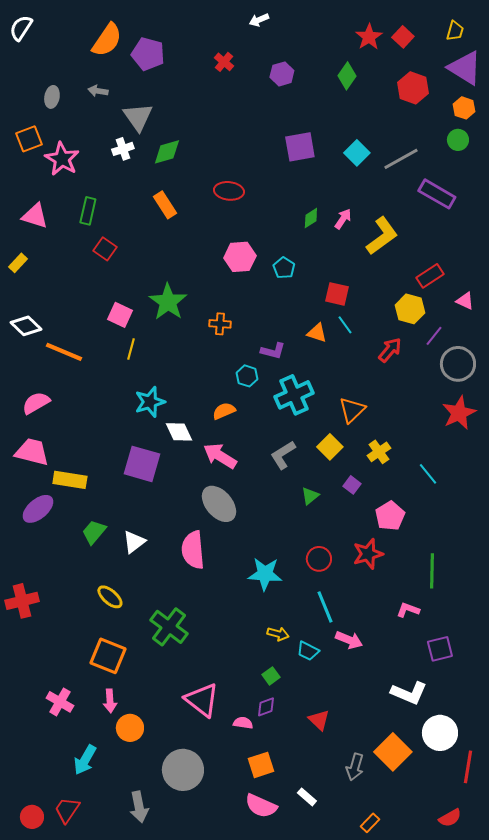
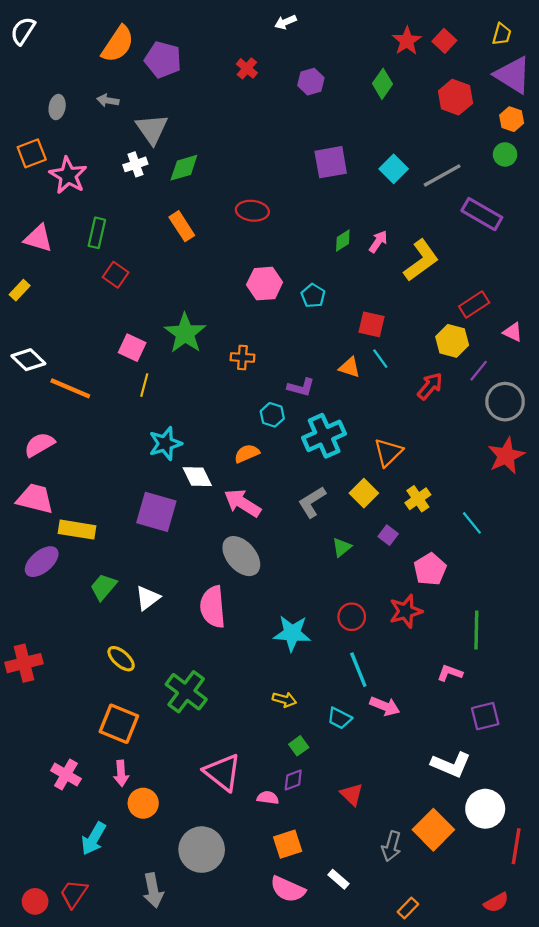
yellow arrow: (278, 634) -> (284, 699), moved

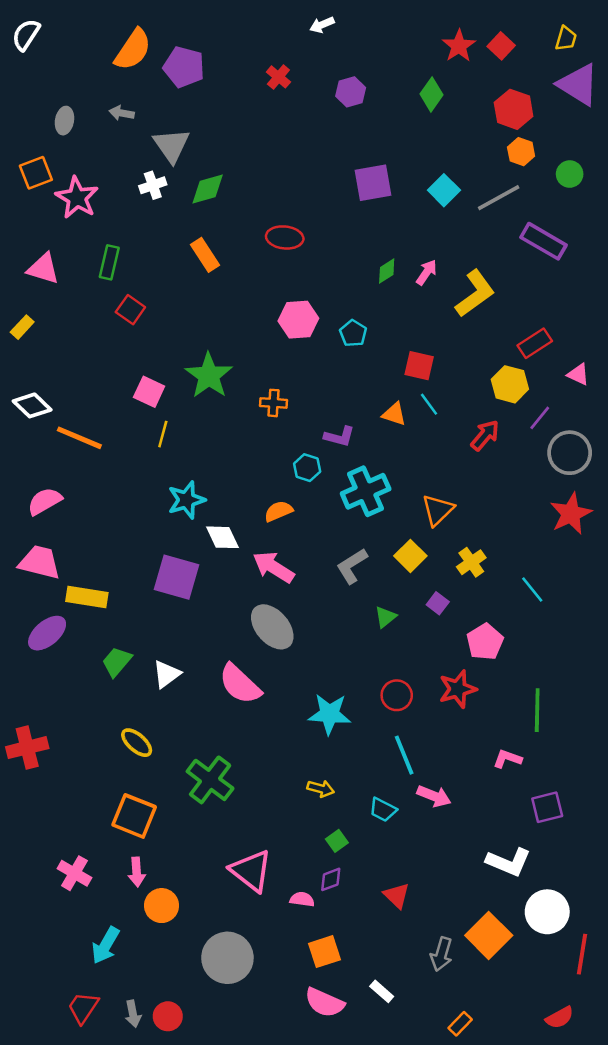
orange hexagon: (512, 119) -> (521, 152), moved
pink semicircle: (213, 607) -> (240, 684), turned -42
gray arrow: (153, 890) -> (133, 1014), moved, size x0.7
red circle: (35, 901) -> (168, 1016), moved

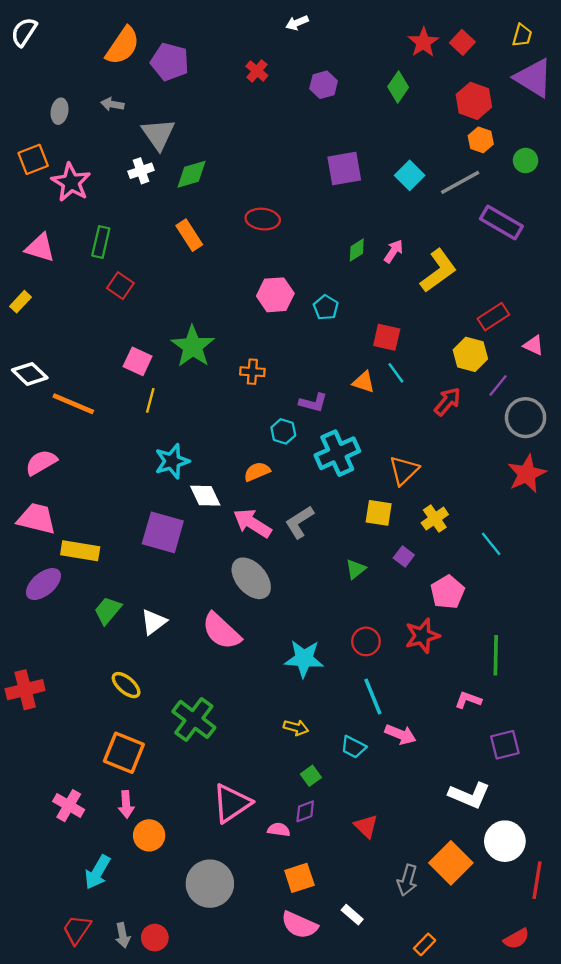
yellow square: (410, 556) -> (379, 513), turned -36
gray L-shape: (352, 566) -> (299, 522), moved
pink triangle: (251, 871) -> (232, 803), turned 48

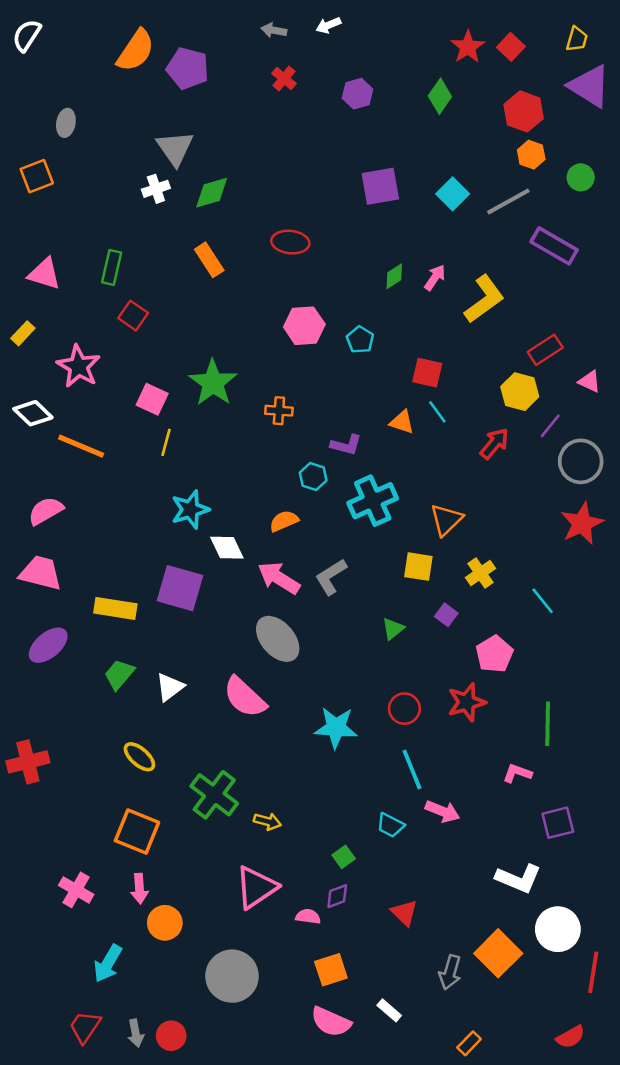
gray arrow: (112, 104) -> (274, 30), moved
pink star: (71, 182) -> (79, 366), moved
yellow rectangle: (80, 551) -> (115, 608), moved
yellow arrow: (296, 728) -> (268, 821), moved

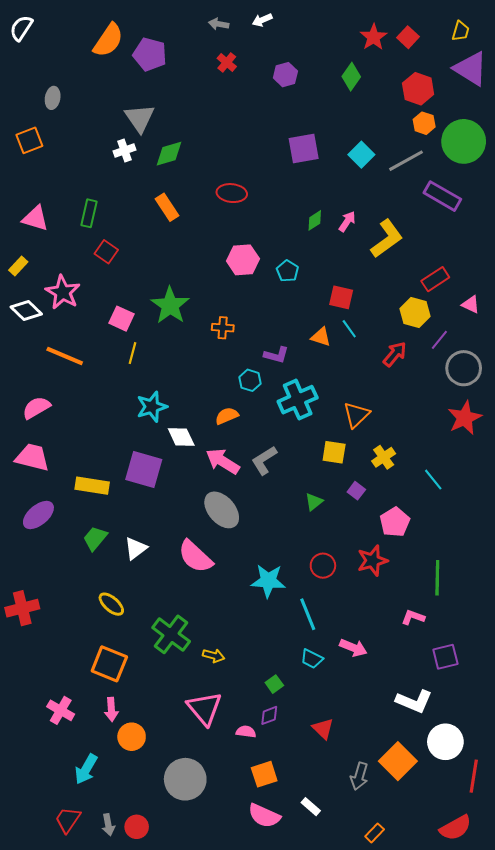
green circle: (581, 177) -> (464, 141), size x2.0
white diamond: (33, 413) -> (26, 310), moved
cyan line: (412, 769) -> (308, 614), moved
pink triangle: (256, 887) -> (204, 708), turned -36
red semicircle: (571, 1037) -> (456, 828), size x1.4

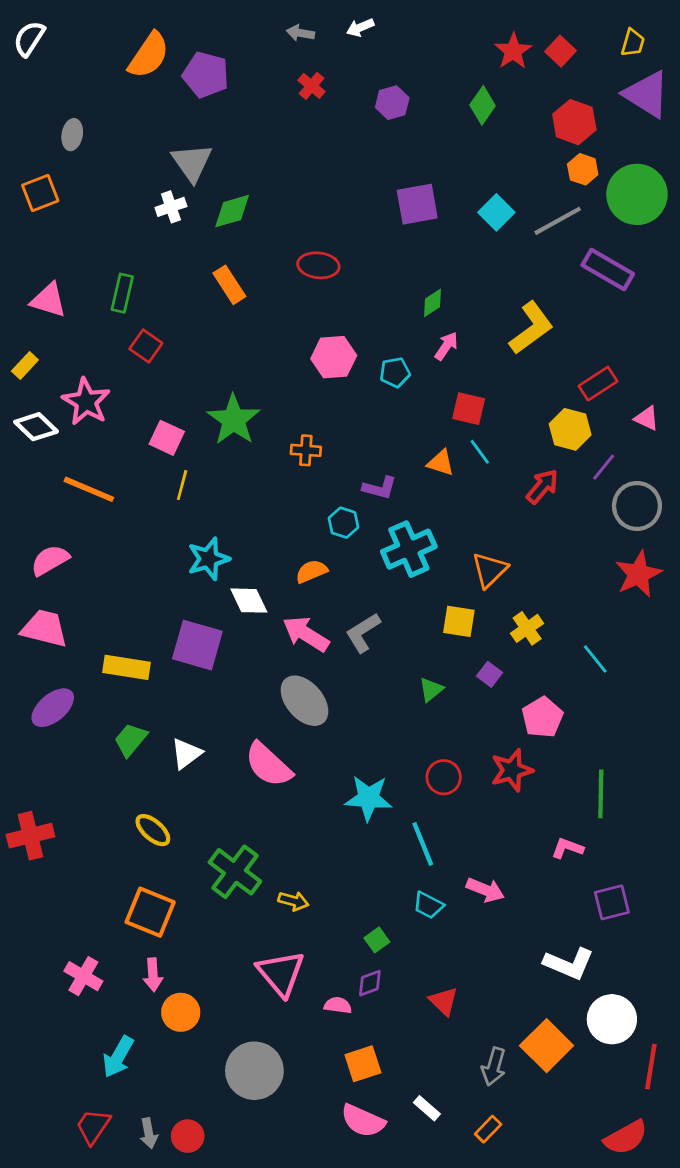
pink arrow: (347, 221) -> (446, 346), moved
cyan pentagon: (287, 271) -> (395, 372), turned 30
orange rectangle: (375, 833) -> (488, 1129), moved

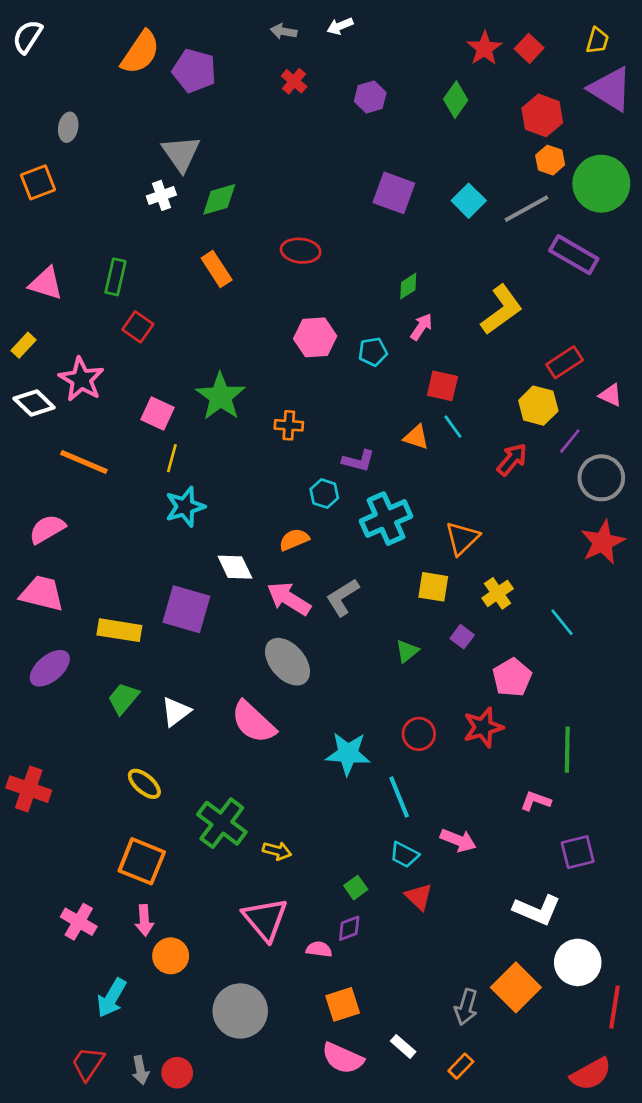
purple square: (417, 204) -> (394, 193), turned 30
cyan star: (209, 559) -> (185, 507), moved
red cross: (30, 836) -> (29, 789), turned 33
red triangle: (444, 1001) -> (419, 897), moved

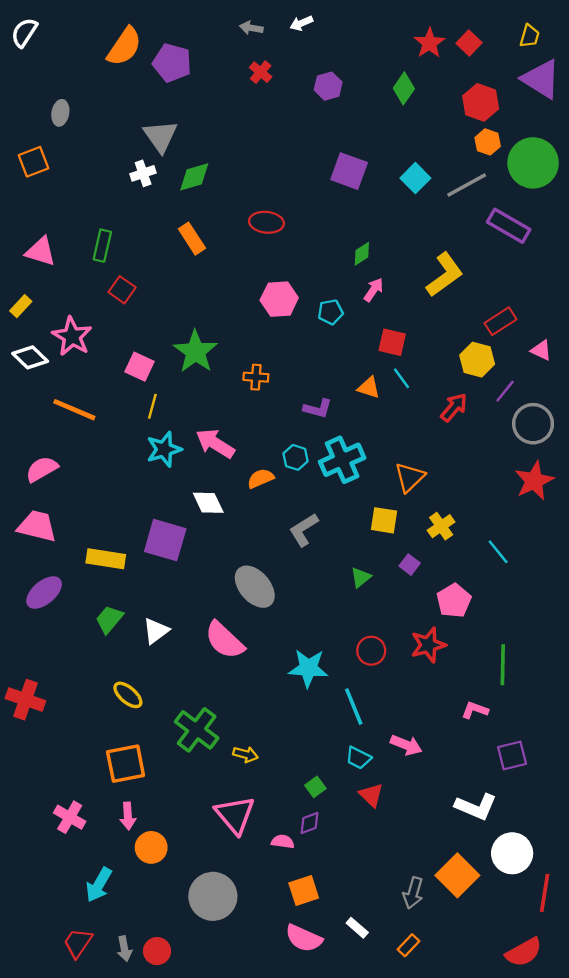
cyan hexagon: (324, 494) -> (296, 457), moved
pink arrow: (289, 599) -> (215, 443), moved
orange square: (142, 861) -> (126, 764), turned -33

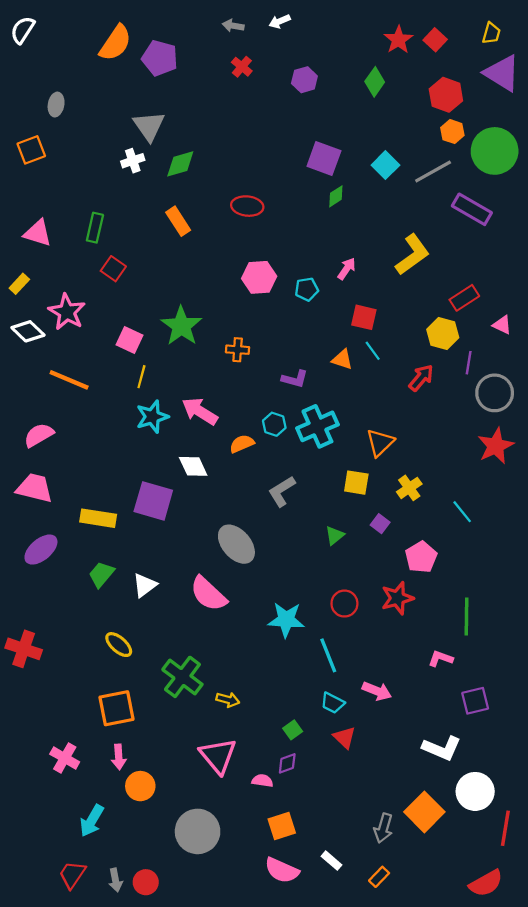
green diamond: (362, 254) -> (336, 196), moved
purple line: (505, 391) -> (469, 363), turned -30

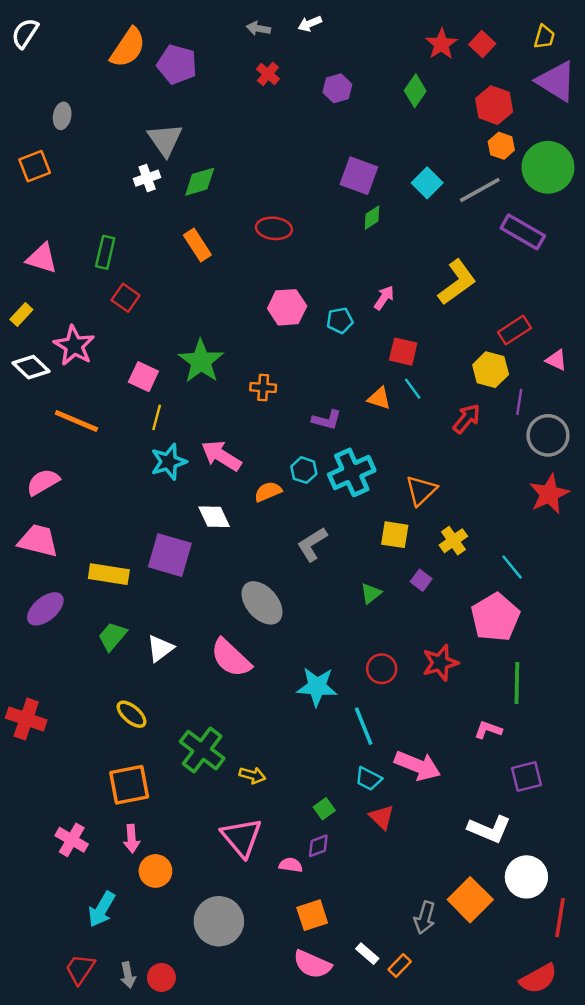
pink pentagon: (421, 557) -> (495, 617), moved, size x1.4
pink arrow: (377, 691) -> (418, 766), size x1.4
orange rectangle: (379, 877) -> (400, 966), moved

